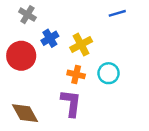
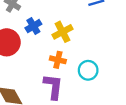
cyan circle: (109, 73) -> (88, 70), moved

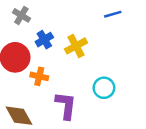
orange cross: (58, 60) -> (39, 76), moved

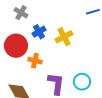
cyan circle: (104, 88) -> (82, 82), moved

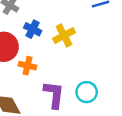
blue cross: (39, 32) -> (33, 29), turned -32

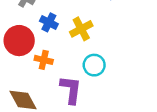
cyan circle: (87, 92) -> (94, 65), moved

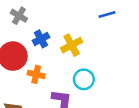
blue cross: (49, 22) -> (41, 39), turned 35

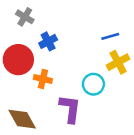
blue line: (107, 14) -> (110, 36), moved
yellow cross: (72, 45) -> (118, 62), moved

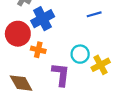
blue cross: (48, 41) -> (43, 19), size x1.5
yellow cross: (118, 62) -> (101, 65), moved

